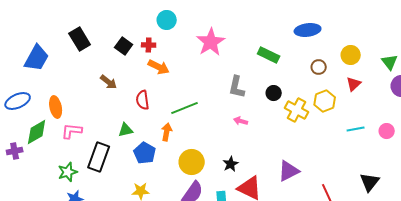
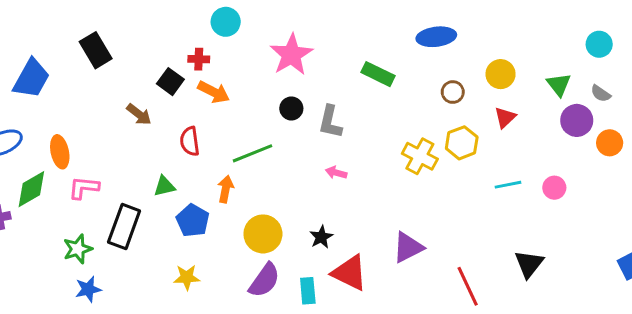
black square: (124, 46) -> (170, 82), moved
black circle: (274, 93) -> (291, 108), moved

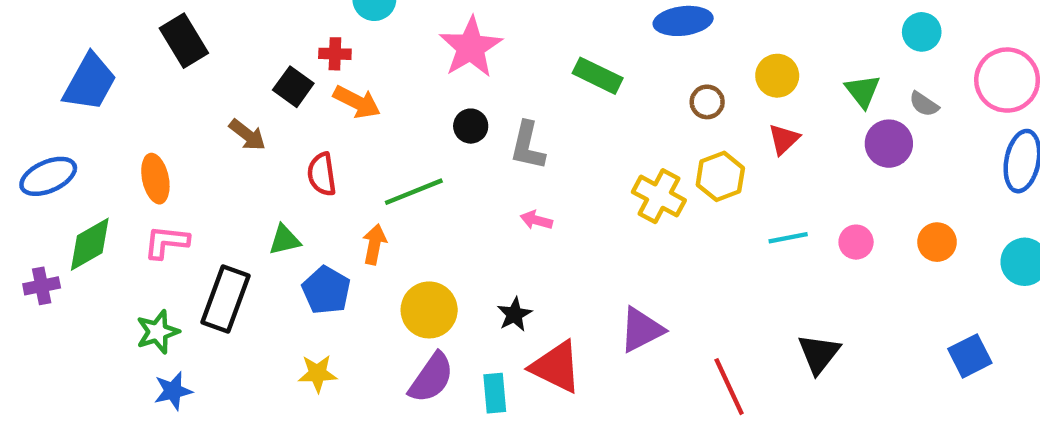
orange circle: (610, 143) -> (937, 242), moved
orange ellipse: (60, 152) -> (155, 179), moved

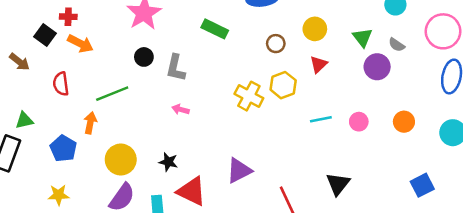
green triangle: (285, 240) -> (24, 120), moved
black star: (514, 314) -> (168, 162), turned -30

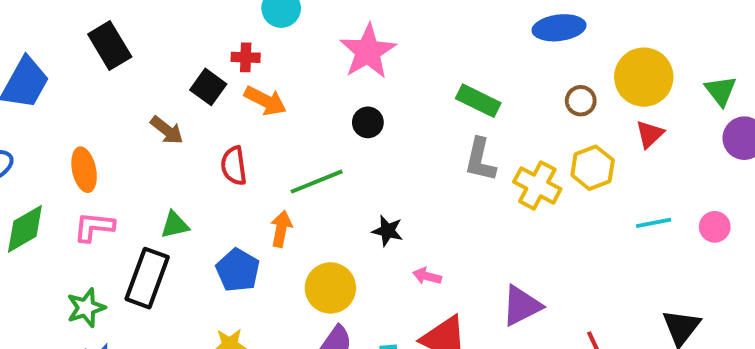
green rectangle: (215, 29) -> (478, 101), moved
yellow circle: (315, 29) -> (644, 77), size x1.5
gray L-shape: (176, 68) -> (480, 160), moved
pink arrow: (181, 109) -> (427, 276), moved
black star: (168, 162) -> (388, 231), moved

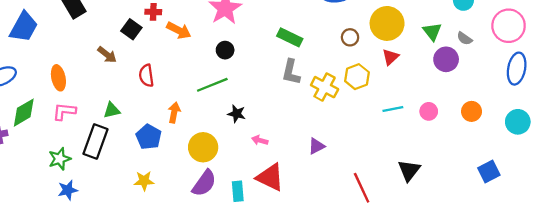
orange arrow: (265, 101) -> (179, 30), moved
green line: (317, 182) -> (212, 85), moved
purple triangle: (522, 306) -> (316, 146), moved, size x0.7

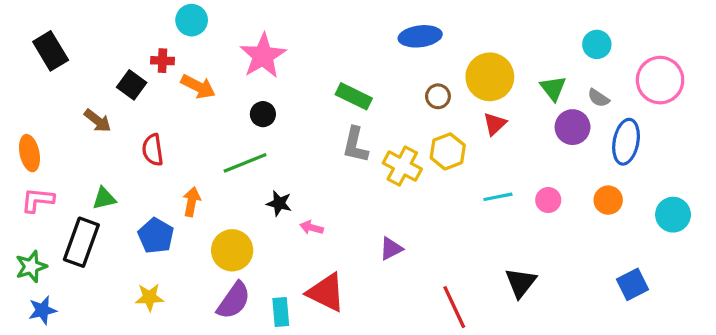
blue ellipse: (517, 69) -> (626, 142), moved
pink arrow: (260, 140) -> (312, 228), moved

